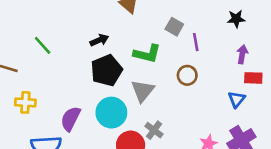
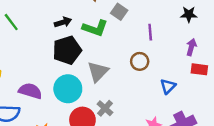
gray square: (174, 27) -> (119, 12), moved
green L-shape: (147, 54) -> (95, 28), moved
blue triangle: (237, 99) -> (168, 86), moved
purple semicircle: (71, 119) -> (30, 91), turned 75

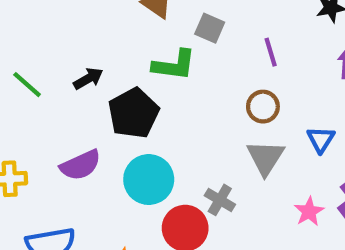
black arrow: (63, 22) -> (88, 79), moved
gray triangle: (98, 72) -> (265, 158), moved
purple semicircle: (30, 91) -> (81, 165), moved, turned 150

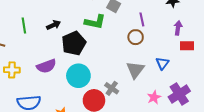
green line: (27, 85) -> (24, 25), turned 35
brown circle: (263, 107) -> (136, 37), moved

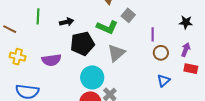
brown circle: (136, 37) -> (161, 53), moved
gray triangle: (135, 70) -> (116, 53), moved
cyan circle: (78, 76) -> (92, 77), moved

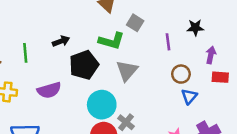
green line: (38, 16) -> (25, 53), moved
black star: (186, 22) -> (195, 28), moved
brown circle: (161, 53) -> (181, 74), moved

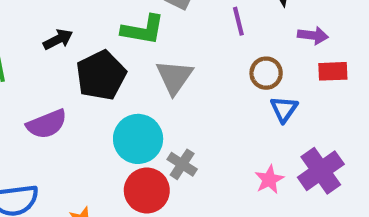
purple arrow: (211, 55) -> (313, 35), turned 91

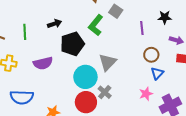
green L-shape: (143, 30) -> (96, 25), turned 110
gray triangle: (174, 77) -> (108, 62), moved
pink star: (269, 180) -> (146, 94), moved

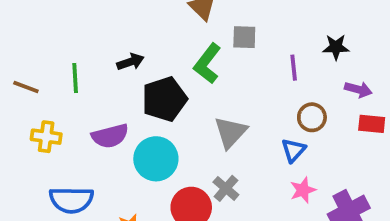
gray square: (116, 11) -> (244, 37), turned -32
blue triangle: (157, 73) -> (293, 150), moved
cyan circle: (85, 77) -> (156, 159), moved

